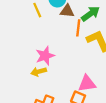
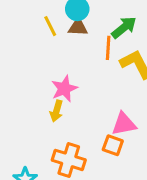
brown triangle: (67, 11) -> (78, 27), moved
yellow arrow: (39, 72) -> (56, 111), turned -56

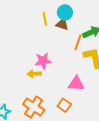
yellow arrow: (56, 111) -> (34, 74), turned 56
pink triangle: (124, 124) -> (76, 84), moved

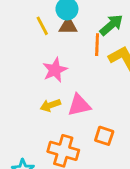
pink star: (43, 61) -> (55, 70), moved
pink triangle: (76, 84) -> (79, 105), moved

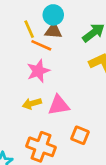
orange line: (97, 45) -> (41, 45), moved, turned -72

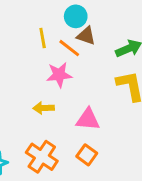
cyan circle: (53, 15) -> (76, 16), moved
yellow line: (29, 29) -> (43, 38), moved
pink triangle: (59, 105) -> (88, 119), moved

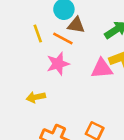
yellow arrow: (44, 108) -> (36, 97), moved
pink triangle: (88, 119) -> (102, 69), moved

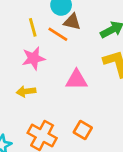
pink star: (58, 64) -> (34, 58), moved
pink triangle: (102, 69) -> (77, 80), moved

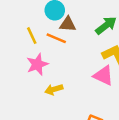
pink triangle: (77, 80) -> (103, 75), moved, turned 35
yellow arrow: (26, 91) -> (54, 89), moved

